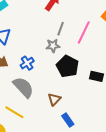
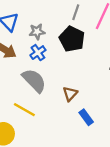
gray star: (53, 46) -> (37, 32), moved
black pentagon: (67, 66) -> (72, 39), moved

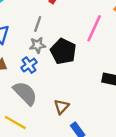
gray line: (76, 12) -> (38, 24), moved
gray star: (37, 32) -> (37, 45), moved

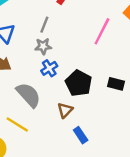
black pentagon: (63, 51) -> (79, 83), moved
blue cross: (29, 65) -> (49, 68), moved

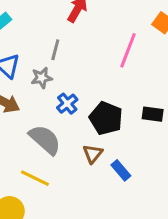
gray star: (43, 46) -> (42, 78), moved
blue rectangle: (81, 135) -> (121, 170), moved

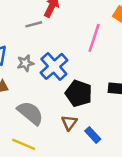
gray line: (55, 50) -> (34, 24), moved, turned 63
blue cross: (67, 104) -> (54, 66), moved, size x1.6

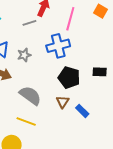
pink line: (94, 38) -> (70, 19), moved
blue cross: (54, 66) -> (58, 46), moved, turned 30

